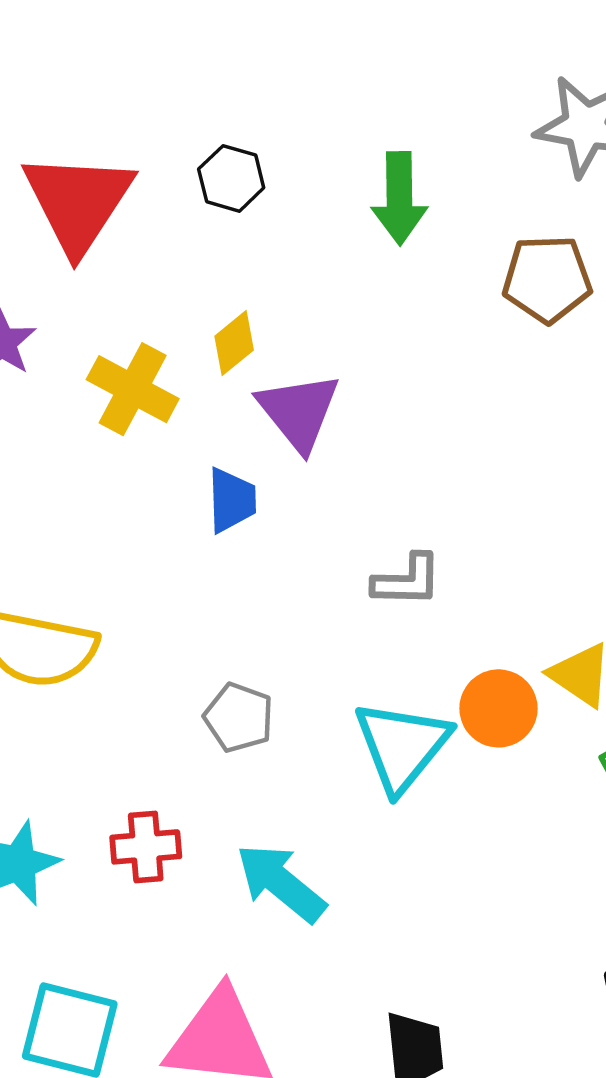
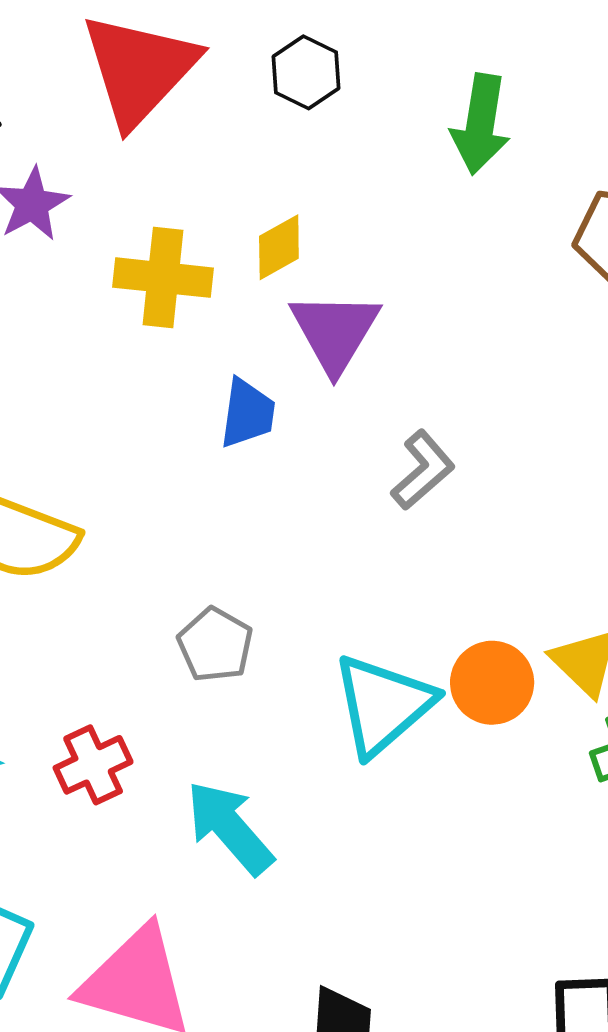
yellow cross: (133, 389) -> (163, 278), turned -32
gray L-shape: (407, 580) -> (423, 470), moved, turned -52
red cross: (146, 847) -> (93, 765), turned -30

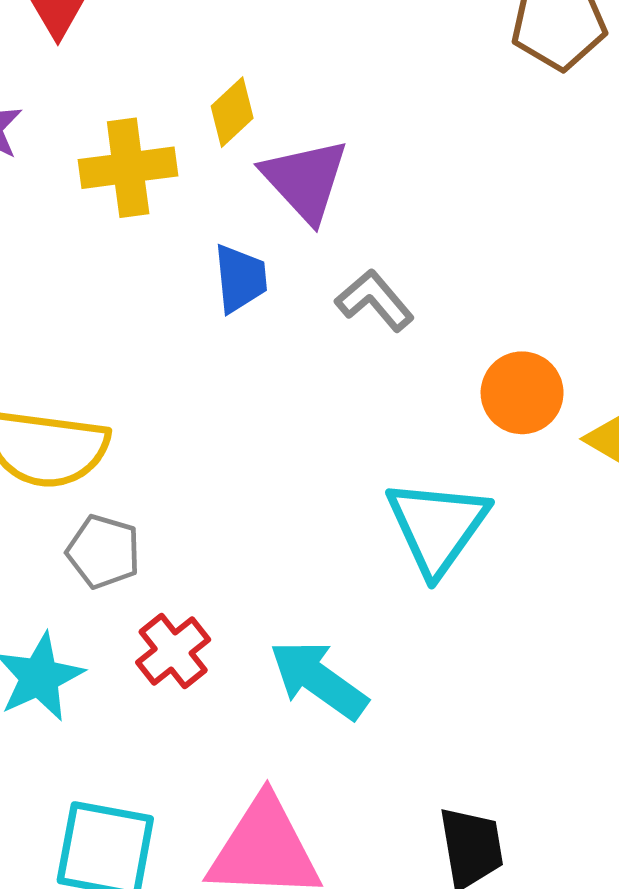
gray L-shape: (423, 470) -> (375, 300), moved, turned -76
gray pentagon: (215, 645) -> (104, 552), moved
orange circle: (492, 683) -> (522, 393), moved

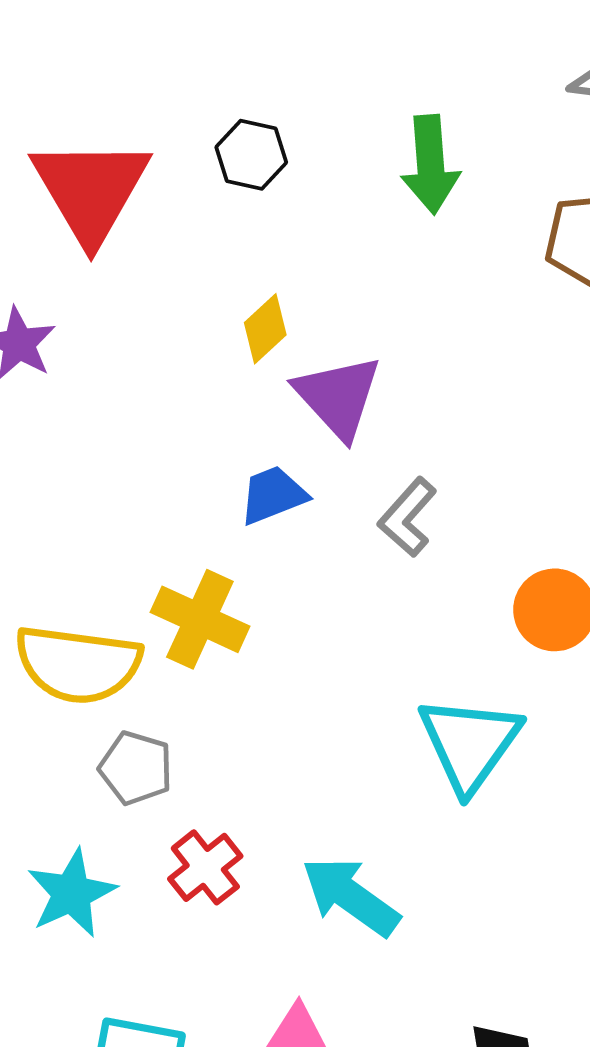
yellow cross: (128, 168) -> (200, 619), moved, turned 32
blue trapezoid: (240, 278) -> (273, 495), turned -106
gray L-shape: (375, 300) -> (407, 517), turned -98

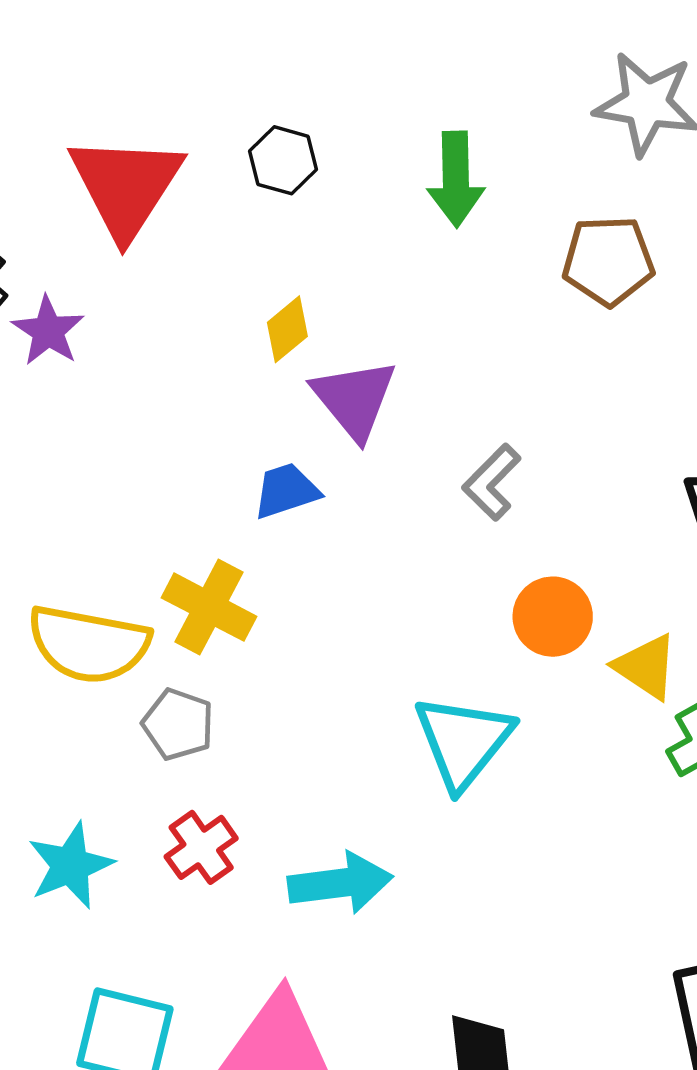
gray L-shape: (407, 517) -> (492, 482), moved
gray pentagon: (136, 768) -> (178, 724), moved
cyan arrow: (351, 896) -> (340, 883), turned 134

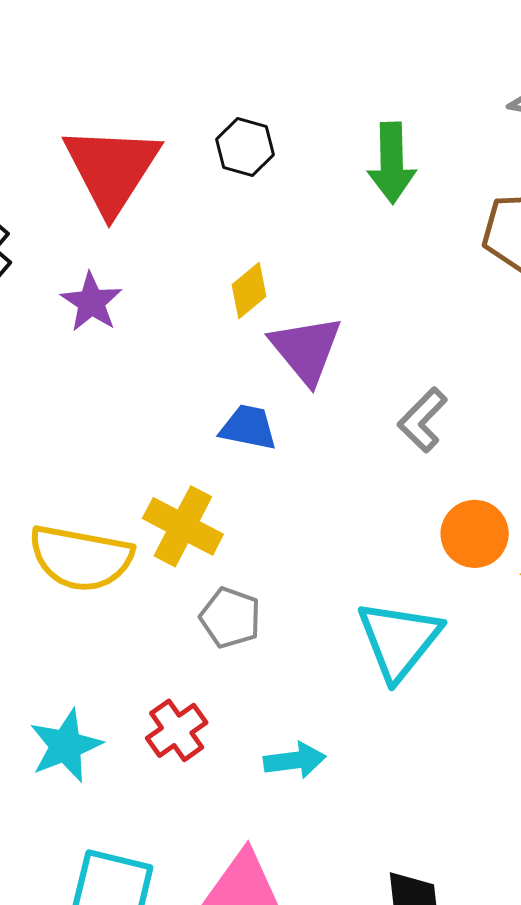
purple star: (48, 331) -> (91, 302), moved
blue trapezoid: (286, 491) -> (248, 427), turned 30
gray pentagon: (178, 724) -> (230, 618), moved
cyan arrow: (340, 883) -> (295, 760), size x0.7

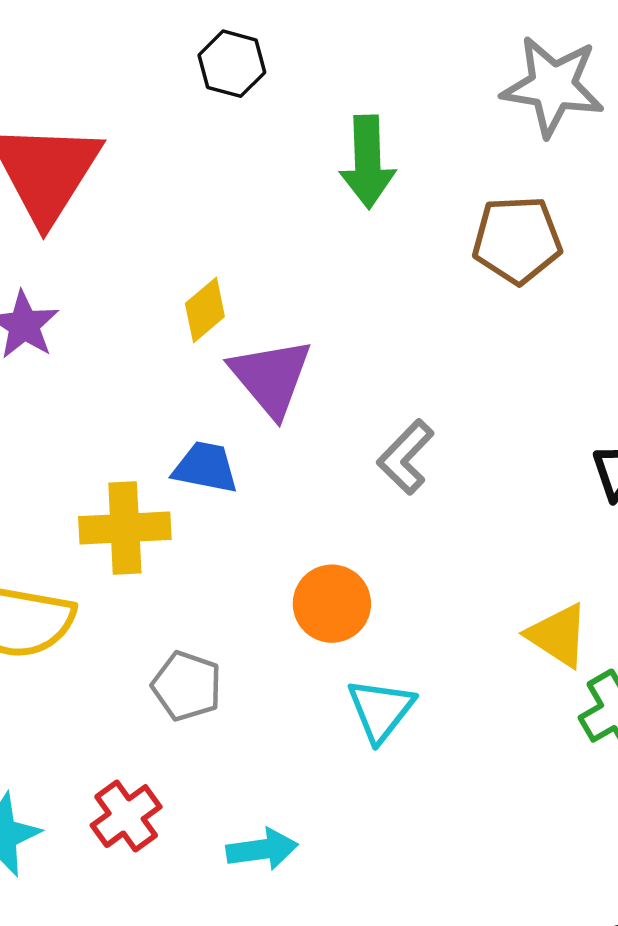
black hexagon: (245, 147) -> (232, 64), moved
yellow cross: (183, 526) -> (125, 528), moved, turned -30
orange circle: (475, 534) -> (332, 604), moved
cyan triangle: (399, 640) -> (381, 710), size x0.7

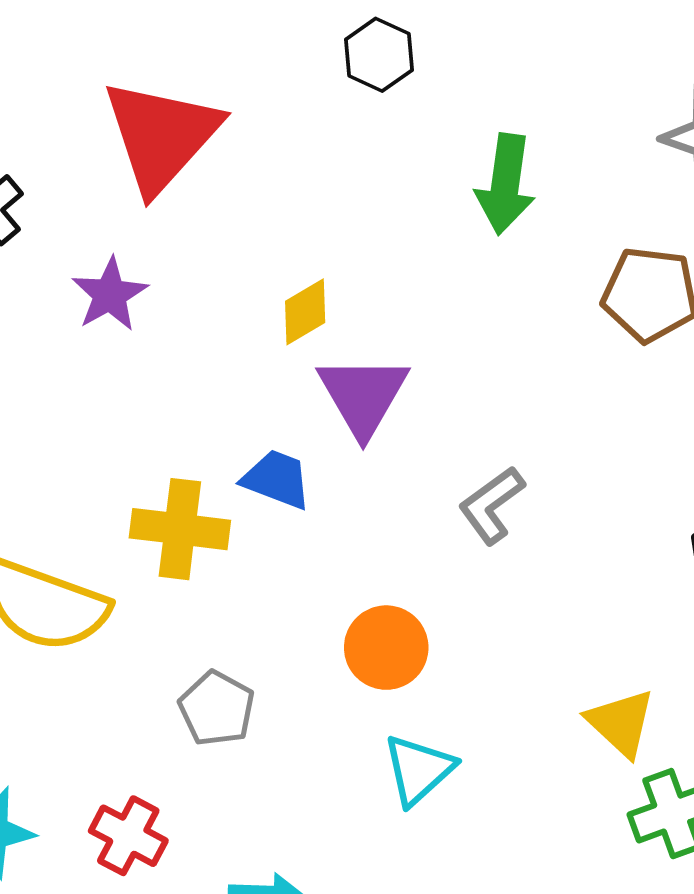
red cross: (126, 816) -> (128, 836), turned -36

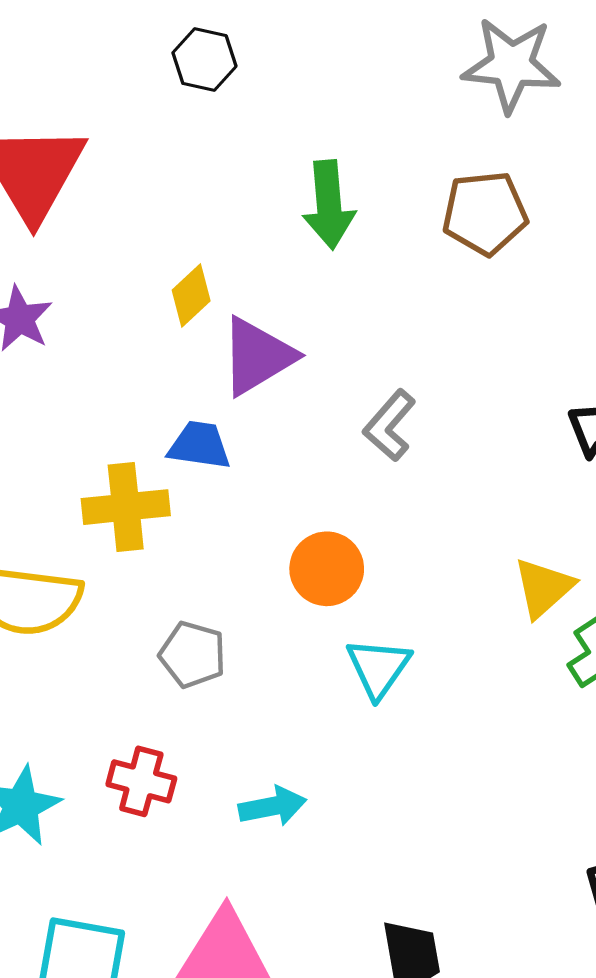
green arrow: (505, 184) -> (329, 205), moved
purple triangle: (363, 396) -> (257, 356), turned 42
yellow triangle: (621, 723) -> (544, 588), turned 48

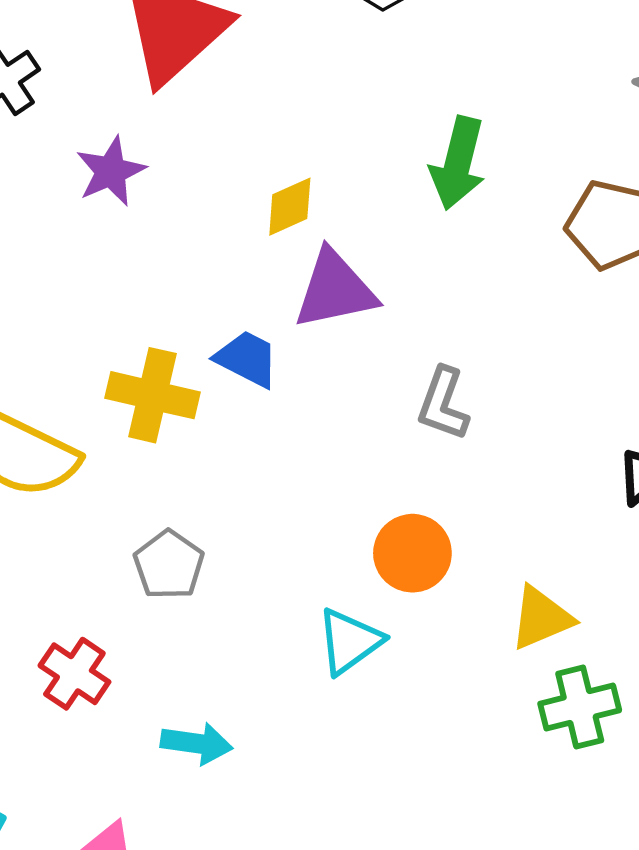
gray L-shape: (390, 425) -> (443, 404), turned -40
orange circle: (327, 569) -> (412, 553), moved

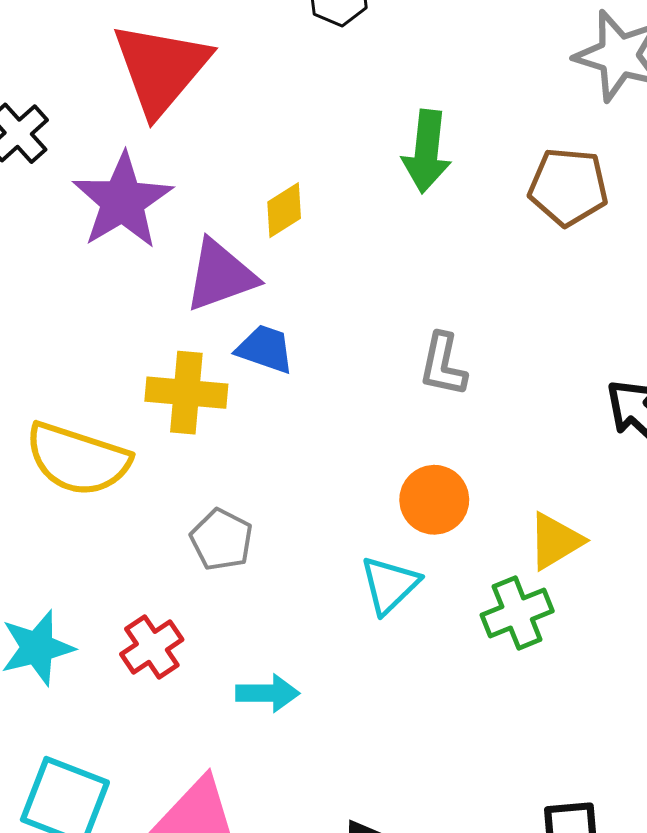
purple star: (111, 171) -> (123, 201), size x1.6
purple triangle: (335, 290) -> (220, 275), moved
red cross: (74, 674) -> (152, 647), turned 30
green cross: (580, 707) -> (517, 613), moved

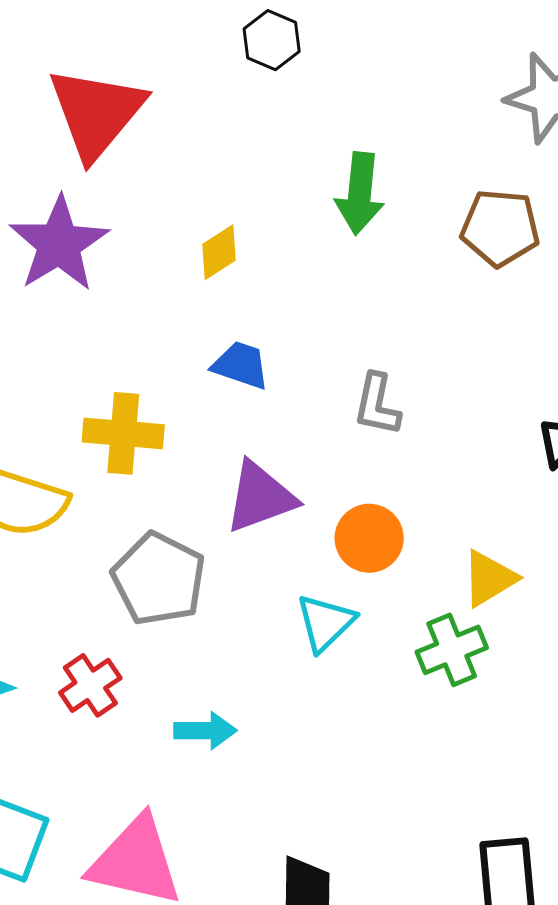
purple triangle: (220, 275) -> (260, 497), moved
blue trapezoid: (265, 349) -> (241, 365), moved
gray pentagon: (222, 540) -> (159, 579), size x1.5

